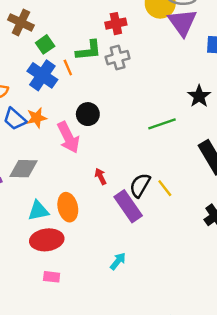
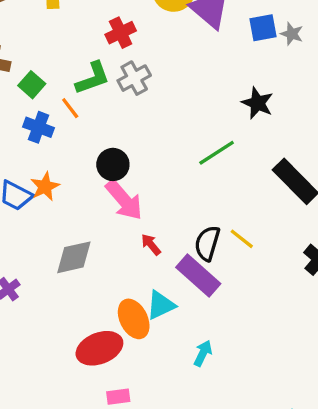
blue cross: (42, 75) -> (38, 127), size x0.7
pink arrow: (68, 137) -> (124, 200), moved
gray diamond: (24, 169) -> (74, 257), moved
orange ellipse: (68, 207) -> (134, 319), moved
cyan triangle: (38, 211) -> (161, 305), moved

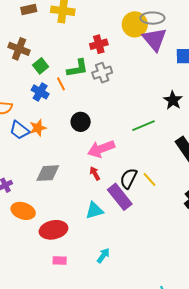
pink arrow: (124, 200) -> (101, 149), moved, turned 100
orange ellipse: (134, 319) -> (23, 211), moved, turned -55
cyan arrow: (203, 353) -> (103, 256), moved

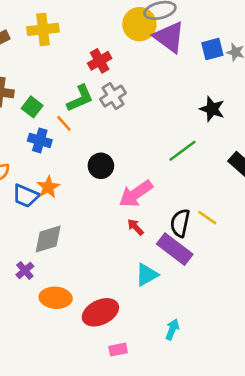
gray diamond: (48, 173) -> (48, 239), moved

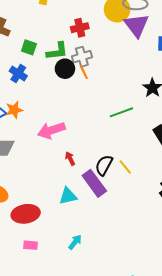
green square: (32, 107) -> (29, 47), moved, turned -35
orange line: (64, 123) -> (84, 72), moved
black circle: (101, 166) -> (65, 69), moved
pink arrow: (136, 194) -> (51, 130), moved

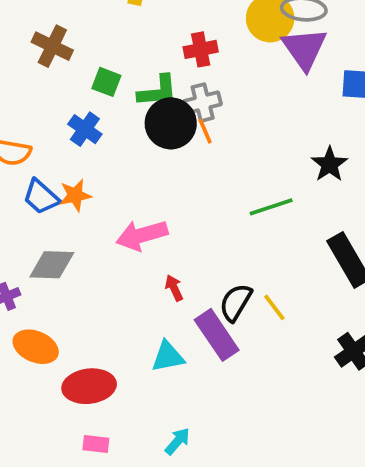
black circle: (65, 69) -> (171, 123), size x1.4

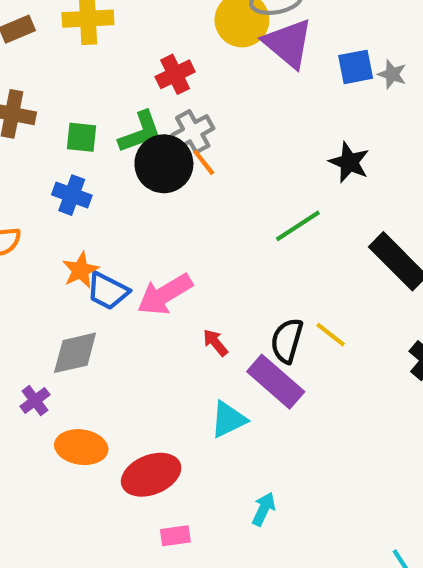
blue trapezoid: (41, 197) -> (108, 291), moved

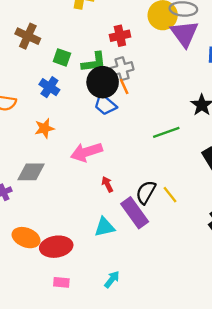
blue trapezoid: (108, 291) -> (105, 105), moved
orange ellipse: (81, 447) -> (26, 238), moved

